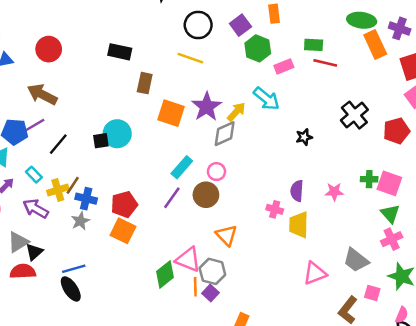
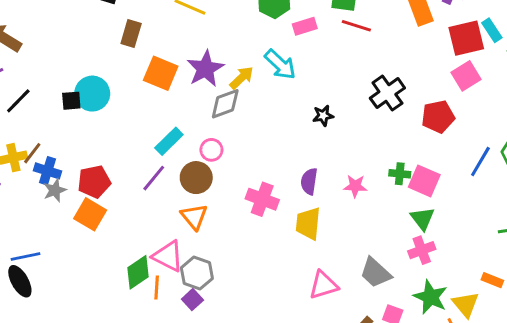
pink cross: (275, 209) -> (262, 199), moved, size x1.5
gray star: (80, 221) -> (55, 190), moved
orange triangle: (226, 235) -> (194, 217), moved
orange line: (195, 287) -> (157, 288), moved

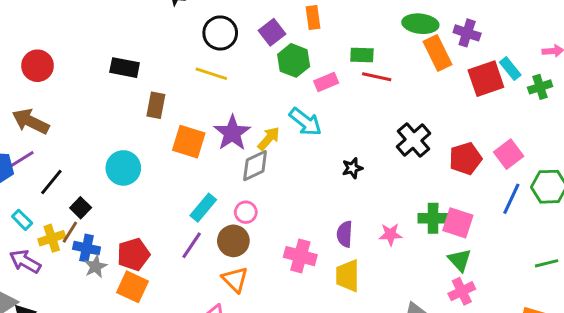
pink square: (466, 76) -> (509, 154), moved
black square: (71, 101) -> (81, 208), moved, turned -36
green cross: (400, 174) -> (433, 218), size x1.4

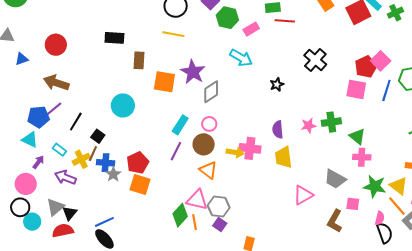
yellow arrow: (269, 138) -> (235, 152), moved, turned 66
red pentagon: (465, 158) -> (366, 67), moved
green cross: (433, 218) -> (331, 122), moved
pink square: (458, 223) -> (356, 89), moved
pink cross: (462, 291) -> (362, 157), turned 36

